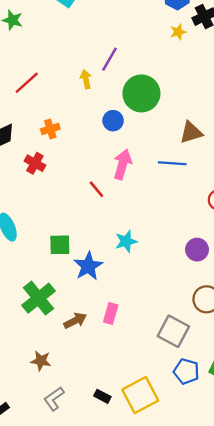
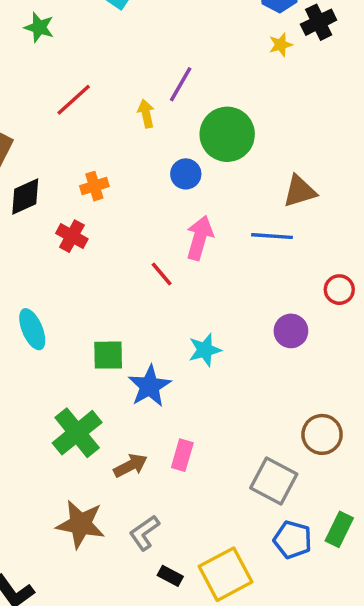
red line: (27, 83) -> (74, 100), moved
purple circle: (197, 250) -> (291, 331), moved
brown star: (41, 361) -> (81, 524), size x1.6
gray L-shape: (54, 399) -> (144, 533), moved

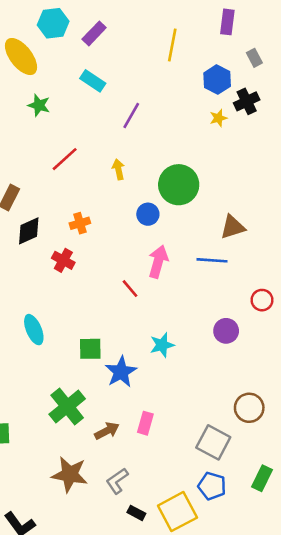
purple line: (181, 84) -> (131, 115), moved
blue pentagon: (293, 540) -> (212, 486), moved

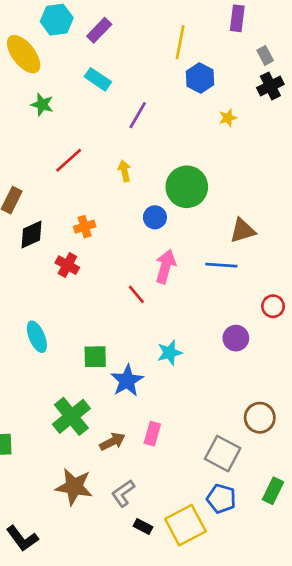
blue hexagon: (217, 80) -> (200, 78), moved
black cross: (247, 101) -> (270, 86), moved

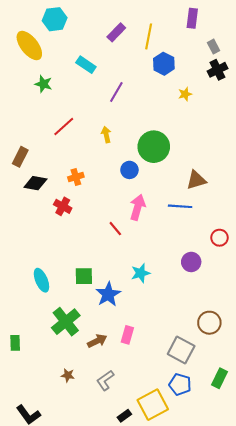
purple rectangle: (99, 30) -> (116, 32), moved
black diamond: (32, 235) -> (35, 183), turned 35
cyan ellipse: (37, 337) -> (41, 280), moved
brown star: (74, 487) -> (68, 375), size x0.5
black rectangle: (143, 526) -> (124, 416), moved, turned -64

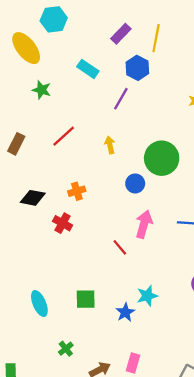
blue hexagon: (164, 64) -> (137, 68), moved
brown rectangle: (20, 157) -> (16, 144), moved
blue star: (108, 294) -> (125, 312), moved, size x0.7
green cross: (66, 322) -> (66, 349), size x0.5

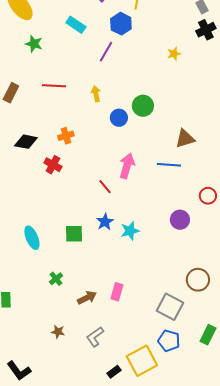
red line: (64, 136) -> (54, 86), turned 45
green circle: (162, 158) -> (143, 106), size x0.7
blue circle: (135, 183) -> (119, 118), moved
blue star: (125, 312) -> (105, 222), moved

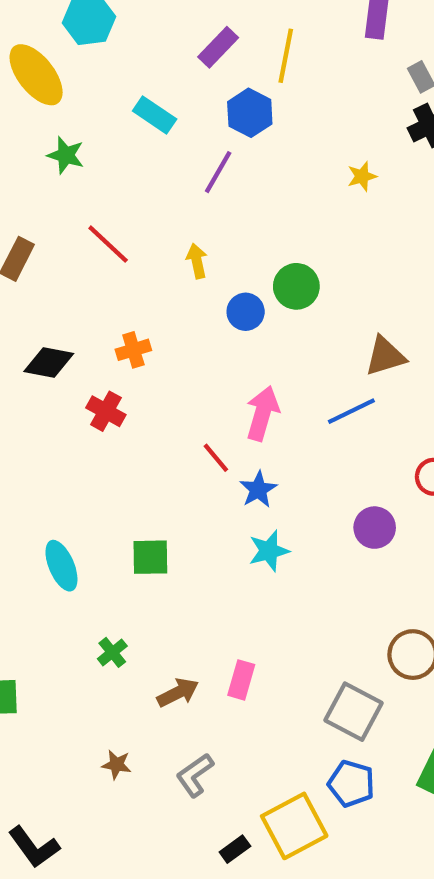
red line: (54, 86) -> (108, 244), turned 40
blue line: (169, 165) -> (351, 411), turned -30
blue star: (105, 222) -> (258, 489), moved

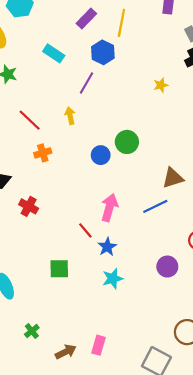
yellow arrow: (197, 261) -> (70, 116), moved
orange cross: (133, 350) -> (43, 153), moved
green square: (150, 557) -> (59, 269), moved

